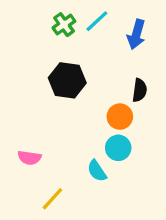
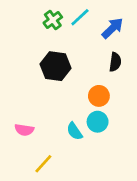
blue arrow: (136, 34) -> (112, 28), turned -150
black semicircle: (140, 90) -> (115, 62), moved
cyan semicircle: (97, 171) -> (74, 131), moved

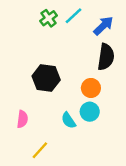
black semicircle: (115, 62) -> (106, 57), size x1.5
black hexagon: (56, 66) -> (46, 78), moved
pink semicircle: (24, 130) -> (22, 119), turned -91

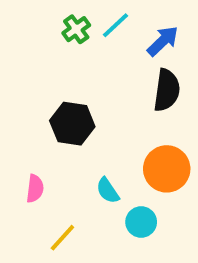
orange circle: (91, 88) -> (167, 169), moved, size x1.5
cyan circle: (90, 112) -> (141, 222), moved

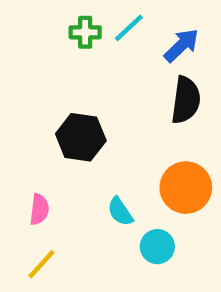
green cross: (76, 29) -> (85, 32), turned 36
yellow line: (62, 238) -> (41, 264), moved

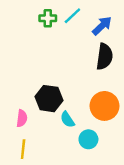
black hexagon: (81, 137) -> (49, 99), moved
yellow line: (41, 264) -> (23, 149), turned -36

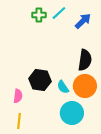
black semicircle: (104, 57) -> (85, 60), moved
cyan semicircle: (67, 120) -> (63, 87), moved
cyan circle: (88, 139) -> (72, 113), size x1.5

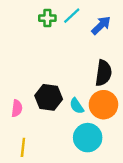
pink semicircle: (18, 96) -> (17, 108), moved

